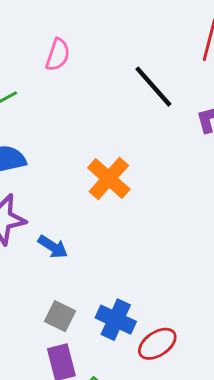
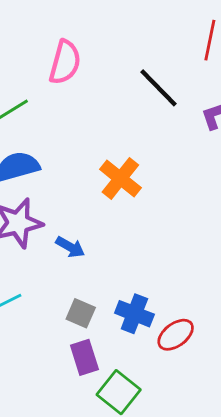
pink semicircle: (58, 55) -> (65, 62), size x1.4

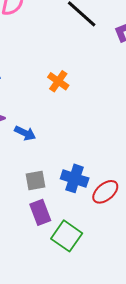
orange cross: (120, 178) -> (58, 81), size x0.7
gray square: (81, 313) -> (36, 181), turned -30

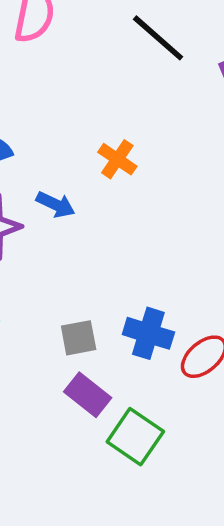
blue arrow: (25, 133) -> (56, 205), moved
purple rectangle: (40, 212) -> (88, 395), turned -30

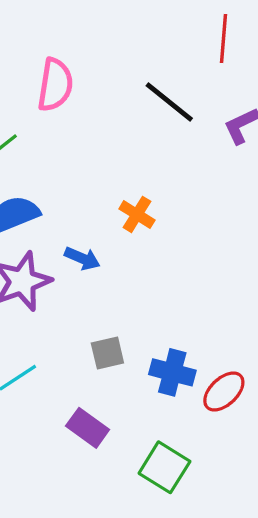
gray square: (79, 338) -> (107, 353), moved
purple rectangle: (88, 395) -> (88, 428), moved

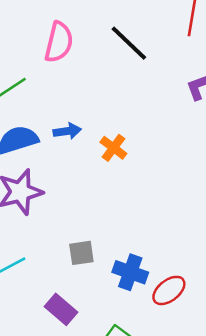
black line: (169, 102) -> (129, 43), moved
blue arrow: (82, 258) -> (67, 131), moved, turned -36

